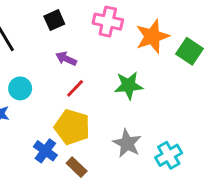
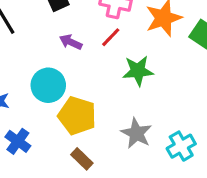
cyan circle: (20, 88) -> (48, 85), moved, size x1.4
red line: (75, 88) -> (111, 37), moved
blue cross: (45, 151) -> (18, 141), moved

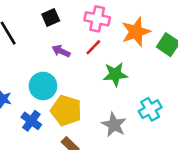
blue cross: (18, 141) -> (31, 121), moved
cyan cross: (181, 146) -> (150, 109), moved

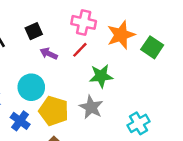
black square: (51, 18) -> (34, 31), moved
cyan cross: (150, 109) -> (138, 123), moved
gray star: (114, 125) -> (91, 107), moved

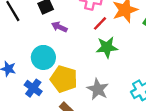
red line: (80, 50) -> (100, 23), moved
gray star: (91, 107) -> (98, 89), moved

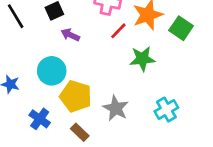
green star: (107, 47) -> (142, 59), moved
blue cross: (33, 88) -> (40, 119), moved

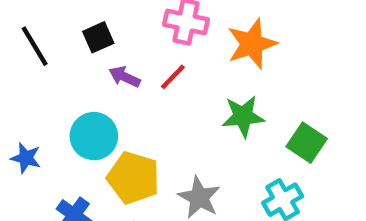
green square: (181, 28) -> (307, 143), moved
red line: (118, 31) -> (173, 77), moved

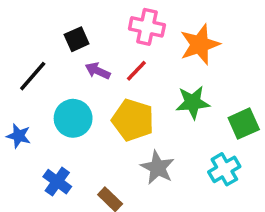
black line: (35, 46) -> (33, 76), moved, turned 72
green square: (307, 143) -> (244, 124), turned 32
yellow pentagon: (133, 178) -> (133, 120), moved

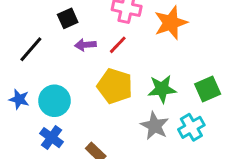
purple arrow: (98, 71) -> (85, 45), turned -30
green star: (193, 102) -> (162, 89), moved
cyan circle: (73, 118) -> (54, 101), moved
gray star: (158, 168) -> (155, 126), moved

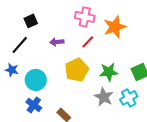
black square: (68, 18) -> (31, 21), moved
red line: (118, 45) -> (88, 42), moved
yellow pentagon: (115, 86) -> (77, 70), turned 30
blue star: (19, 99) -> (12, 70), moved

